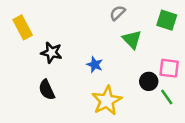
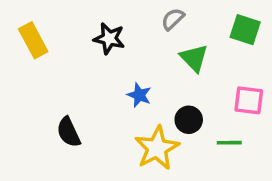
black star: (51, 53) -> (109, 38), moved
black circle: (149, 81) -> (189, 120), moved
green line: (167, 97) -> (229, 143), moved, turned -56

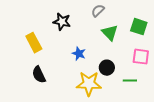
green square: (245, 30) -> (139, 27), moved
yellow rectangle: (33, 40) -> (34, 43), moved
yellow star: (157, 148) -> (89, 84), turned 30

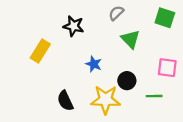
green square: (139, 27) -> (165, 18), moved
yellow rectangle: (34, 43) -> (40, 51), turned 60
black semicircle: (39, 75) -> (65, 101), moved

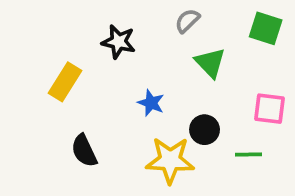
black semicircle: (65, 101) -> (84, 151), moved

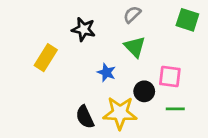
green triangle: (210, 63) -> (135, 47), moved
pink square: (269, 109) -> (170, 76), moved
black semicircle: (84, 151) -> (85, 117), moved

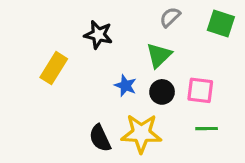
gray semicircle: (132, 14) -> (170, 17), moved
green triangle: (135, 47) -> (159, 55), turned 30
black circle: (144, 91) -> (162, 92), moved

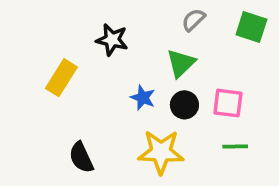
black semicircle: (100, 138) -> (81, 157), moved

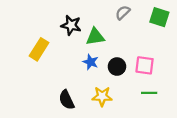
green triangle: (181, 63) -> (95, 37), moved, turned 36
yellow star: (161, 152) -> (102, 96), size x0.7
black semicircle: (81, 157) -> (67, 100), moved

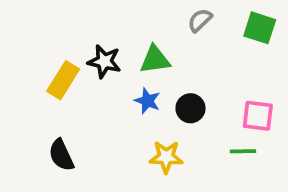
black star: (71, 25) -> (104, 61), moved
pink square: (145, 65) -> (258, 116), moved
black semicircle: (67, 100) -> (61, 155), moved

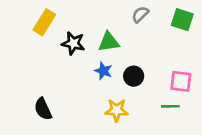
yellow rectangle: (63, 80) -> (44, 22), moved

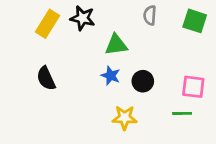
gray semicircle: (140, 14) -> (150, 15), turned -42
black star: (73, 43) -> (83, 18), moved
black semicircle: (43, 109) -> (46, 78), moved

